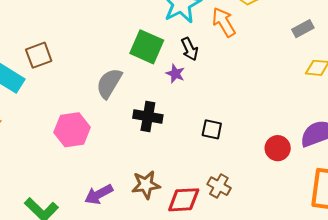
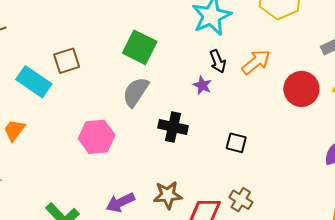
orange arrow: (224, 22) -> (256, 62), moved, turned 80
green square: (147, 47) -> (140, 47), moved
red circle: (278, 148) -> (301, 89), moved, size x1.4

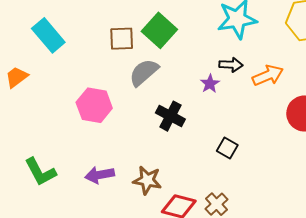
brown square: (67, 61) -> (122, 39), moved
black arrow: (218, 61) -> (231, 65), turned -80

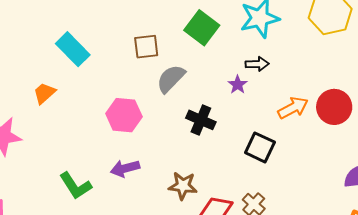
green square: (159, 30) -> (202, 28), moved
orange arrow: (268, 75) -> (293, 108), moved
black square: (227, 148) -> (260, 147), size x1.4
purple arrow: (100, 175) -> (125, 168), moved

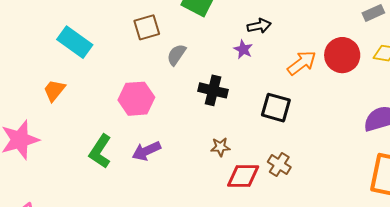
gray semicircle: (171, 79) -> (176, 55), size x0.7
green L-shape: (76, 186) -> (100, 151), moved, turned 76
brown star: (183, 186) -> (220, 147), moved, size x0.7

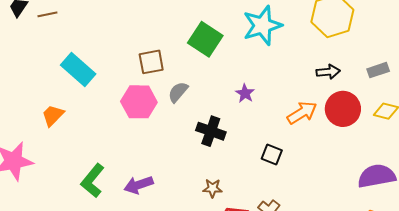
black arrow: (259, 26) -> (328, 72), moved
pink hexagon: (136, 99) -> (139, 102), moved
black square: (276, 108) -> (272, 155), size x0.7

